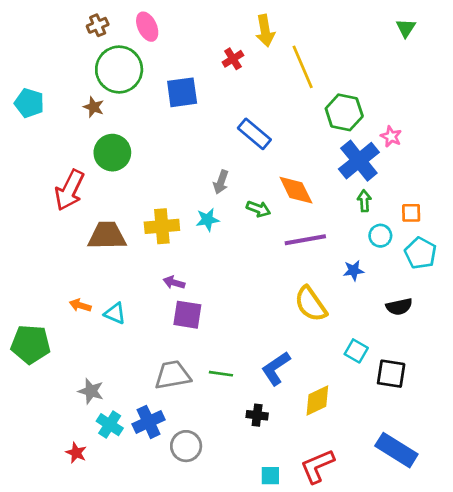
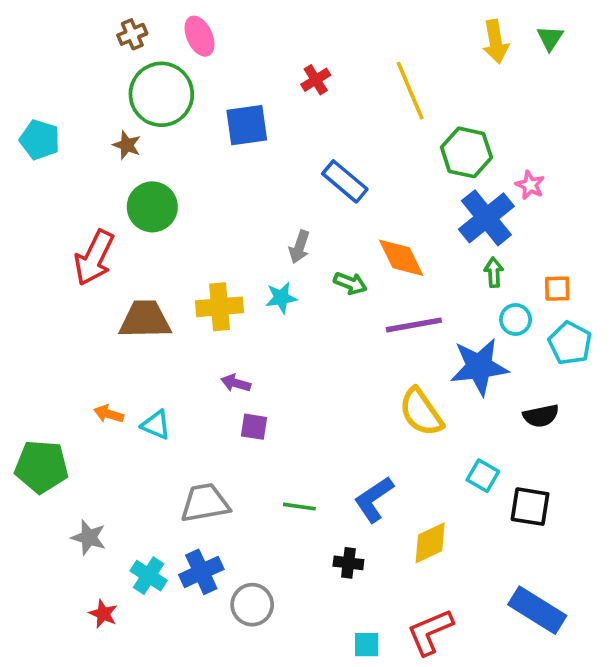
yellow arrow: (265, 31) -> (496, 42), moved
blue star: (354, 271) -> (479, 367), size x2.0
purple square: (187, 315) -> (254, 427), size x0.7
gray trapezoid: (173, 375) -> (205, 503), moved
gray star: (91, 391) -> (89, 537), moved

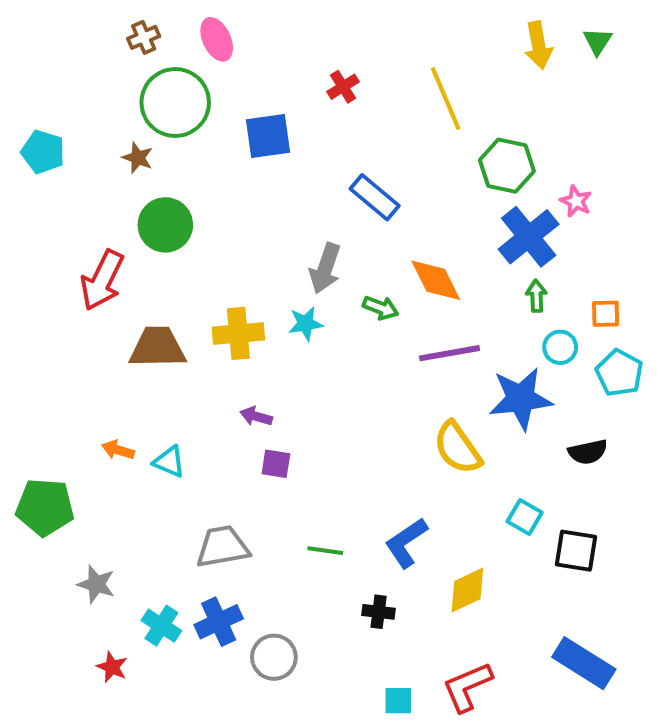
gray arrow: (299, 247) -> (325, 268), size x1.4

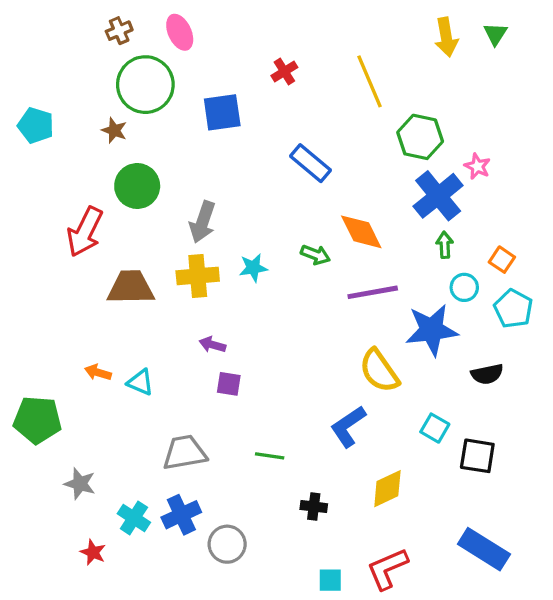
gray arrow: (325, 268) -> (203, 222), moved
orange square: (606, 314) -> (502, 260), turned 35
blue L-shape: (406, 543) -> (348, 426), moved

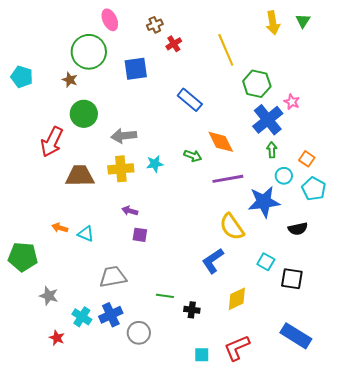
brown cross: (119, 31) -> (155, 25), moved
gray arrow: (203, 222) -> (124, 136), turned 65
green line: (270, 456) -> (165, 296), moved

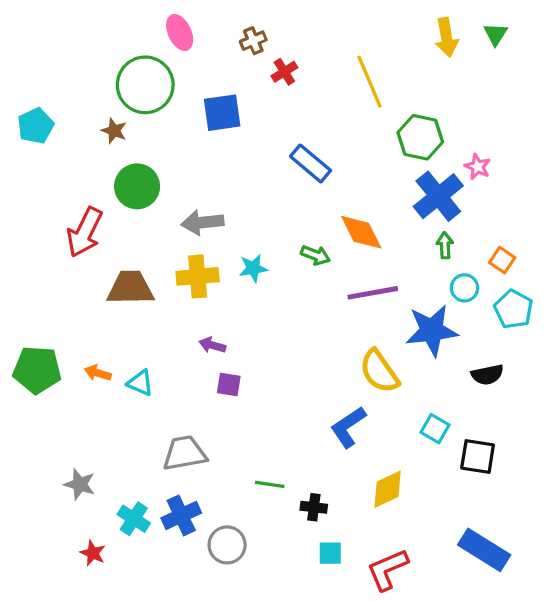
cyan pentagon: (22, 77) -> (36, 126), turned 30
green pentagon: (23, 257) -> (37, 370), moved
cyan square: (202, 355) -> (330, 553), moved

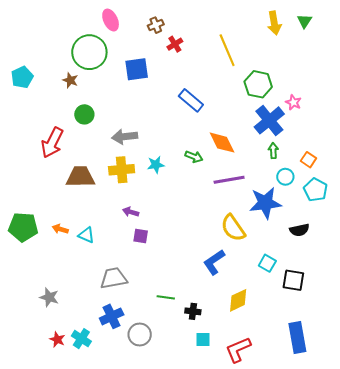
green circle: (137, 186) -> (84, 114), size x0.7
cyan cross: (134, 519) -> (81, 339), moved
blue rectangle: (484, 550) -> (297, 338), turned 48

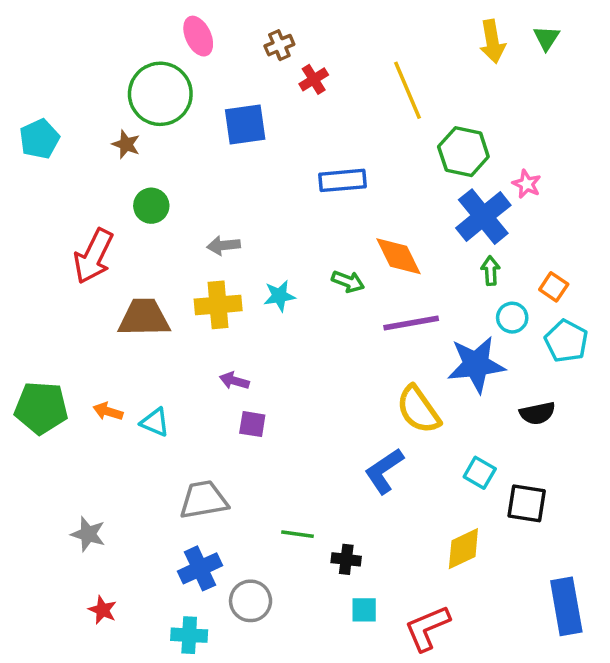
blue rectangle: (191, 100) -> (343, 180), turned -45
gray arrow: (125, 137) -> (223, 245), size x0.7
yellow diamond: (238, 300) -> (463, 549), moved
blue rectangle: (297, 338) -> (566, 606), moved
cyan cross: (81, 339) -> (189, 635), moved, turned -30

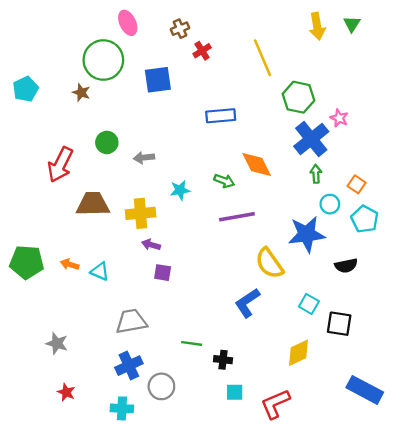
green circle: (151, 206) -> (107, 142), moved
yellow cross: (218, 305) -> (141, 213), moved
purple line: (411, 323) -> (237, 217), moved
blue rectangle: (566, 606) -> (365, 390), turned -52

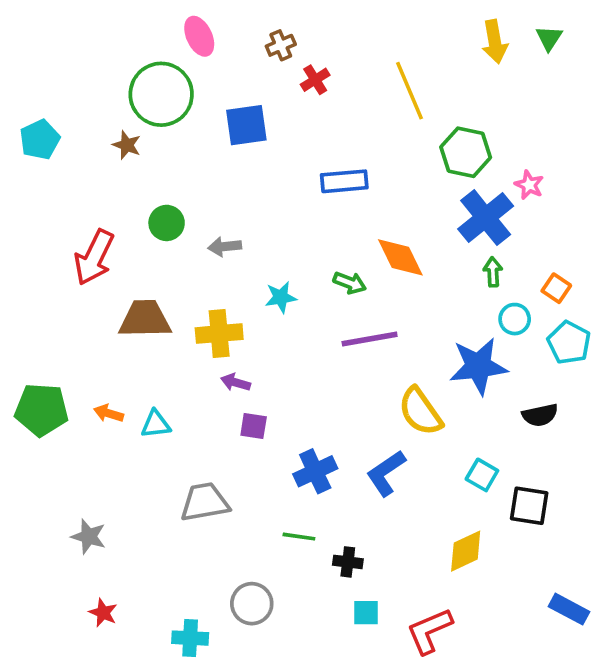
cyan triangle: (100, 271) -> (156, 424), turned -30
blue cross: (129, 366) -> (315, 471), moved
blue rectangle: (365, 390) -> (569, 609), size x0.7

